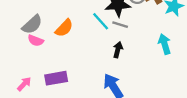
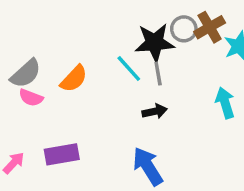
gray line: (120, 25) -> (158, 74), turned 63
black arrow: (118, 50) -> (155, 111), turned 63

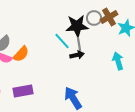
orange semicircle: (74, 79) -> (21, 54), moved
black arrow: (155, 111) -> (77, 55), moved

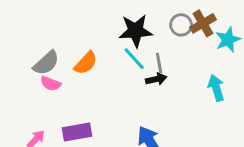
black star: (77, 26) -> (136, 31), moved
orange semicircle: (21, 54) -> (86, 63), moved

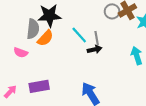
black star: (136, 31) -> (49, 16), moved
gray semicircle: (46, 63) -> (33, 29), moved, turned -42

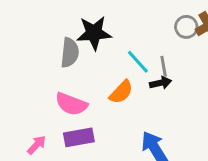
orange semicircle: (45, 38) -> (121, 92), moved
pink semicircle: (21, 52) -> (71, 104), moved, size x1.5

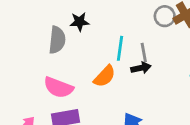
black star: (94, 33) -> (79, 22), size x0.6
cyan line: (138, 62) -> (120, 48), turned 50

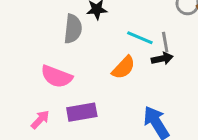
cyan line: (120, 48) -> (140, 38), turned -75
pink semicircle: (58, 87) -> (57, 76), moved

